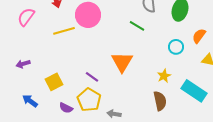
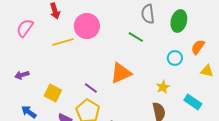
orange triangle: (122, 62) -> (121, 73), turned 35
yellow square: (54, 82) -> (53, 93), turned -36
cyan rectangle: (194, 91) -> (193, 102), size x0.7

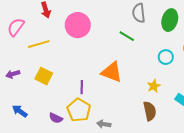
yellow line: (63, 42) -> (39, 44), moved
orange triangle: (121, 73) -> (112, 72), turned 45
purple line: (91, 88) -> (82, 87), turned 56
yellow square: (53, 93) -> (44, 76), moved

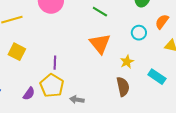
orange triangle: (112, 72) -> (100, 44), moved, turned 30
purple semicircle: (56, 118) -> (29, 94), turned -80

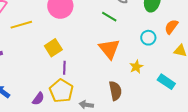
yellow square: (17, 52) -> (53, 48), moved, turned 30
brown semicircle: (123, 87) -> (115, 91), moved

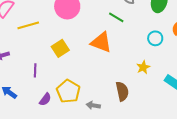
orange triangle: (109, 49) -> (101, 42), moved, turned -30
purple line: (64, 68) -> (35, 70), moved

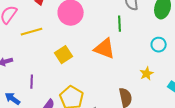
green line: (116, 17) -> (120, 24), turned 56
purple line: (35, 70) -> (32, 82), moved

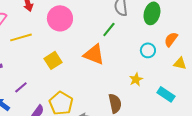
green line: (120, 24) -> (109, 29), turned 42
purple line: (32, 82) -> (21, 87), turned 48

